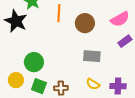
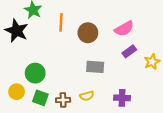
yellow semicircle: (93, 84) -> (87, 96), moved, turned -48

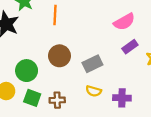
brown circle: (88, 33) -> (59, 56), moved
gray rectangle: (95, 67) -> (92, 64), turned -30
yellow semicircle: (87, 96) -> (94, 91), moved, turned 32

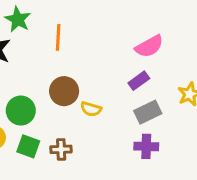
purple rectangle: (130, 47) -> (139, 81), moved
gray rectangle: (92, 64) -> (148, 112), moved
yellow semicircle: (94, 91) -> (91, 109), moved

